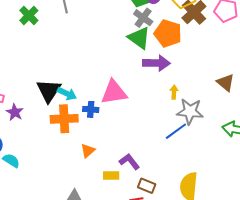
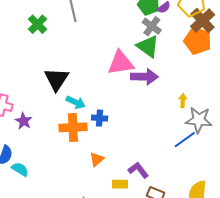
orange pentagon: (168, 33) -> (198, 41), moved
purple arrow: (156, 63) -> (144, 77), moved
black triangle: (49, 91) -> (56, 79), moved
pink triangle: (114, 92) -> (121, 63), moved

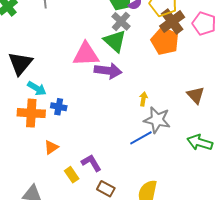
yellow rectangle: (120, 184) -> (72, 175), turned 49

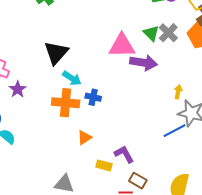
gray cross: (121, 21) -> (168, 33), moved
green triangle: (115, 41) -> (151, 33), size x0.7
yellow rectangle: (72, 175) -> (104, 165), turned -42

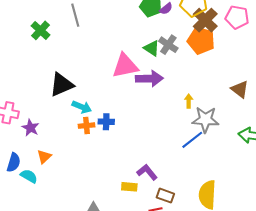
black triangle: (56, 53) -> (62, 85), turned 36
orange cross: (66, 103) -> (86, 126), moved, size x0.6
orange triangle: (84, 138) -> (44, 157), moved

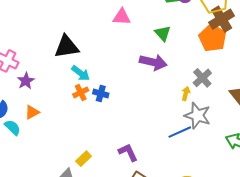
gray cross: (168, 45) -> (202, 78), moved
pink triangle: (125, 66) -> (122, 17), moved, size x0.7
orange cross: (86, 126) -> (81, 92), turned -35
yellow rectangle: (129, 187) -> (84, 159), moved, turned -63

